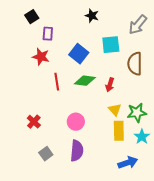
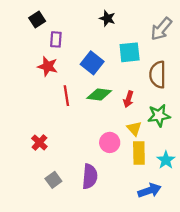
green star: (137, 113) -> (159, 116), moved
pink circle: (76, 122) -> (110, 142), moved

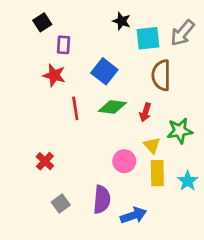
cyan square: (130, 52) -> (148, 38), moved
brown semicircle: (158, 75) -> (161, 75), moved
blue arrow: (150, 190) -> (133, 215), moved

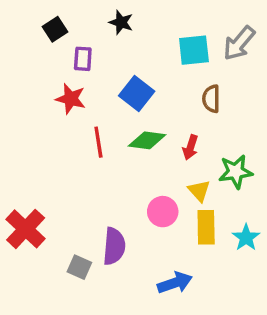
black star: (122, 21) -> (121, 22), moved
brown semicircle: (161, 75) -> (211, 99), size x0.7
red cross: (45, 161) -> (26, 229), moved, size x1.6
purple semicircle: (102, 199) -> (114, 246), moved
gray square: (61, 203) -> (79, 267), turned -30

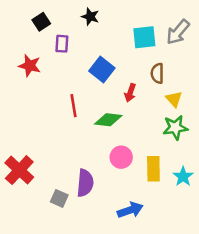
red star: (71, 99) -> (30, 66), moved
green diamond: (147, 140) -> (108, 120), moved
red arrow: (190, 147) -> (130, 93), moved
yellow triangle: (199, 191) -> (174, 99), moved

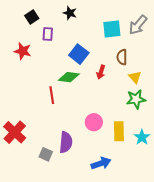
red line: (73, 106) -> (52, 95), moved
green diamond: (108, 120) -> (69, 77), moved

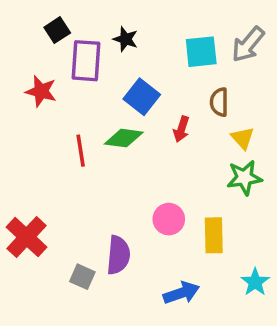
black star: (70, 13) -> (126, 39), moved
purple rectangle: (48, 34) -> (86, 61), size x1.6
red line: (52, 95) -> (81, 151), moved
cyan star: (142, 137) -> (255, 282), moved

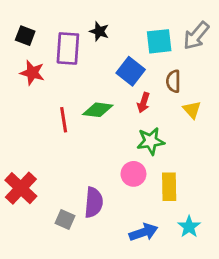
black square: (57, 30) -> (25, 36), moved, turned -36
blue square: (142, 97) -> (131, 71), moved
green star: (244, 178) -> (151, 141), moved
cyan star: (255, 282) -> (189, 227), moved

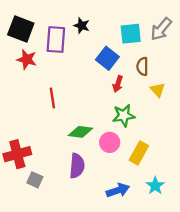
black square: (25, 36) -> (21, 29), size x1.6
green diamond: (98, 110) -> (80, 132), moved
yellow rectangle: (169, 187) -> (139, 153), turned 30
red cross: (21, 188) -> (17, 154), turned 32
gray square: (65, 220) -> (35, 180), moved

